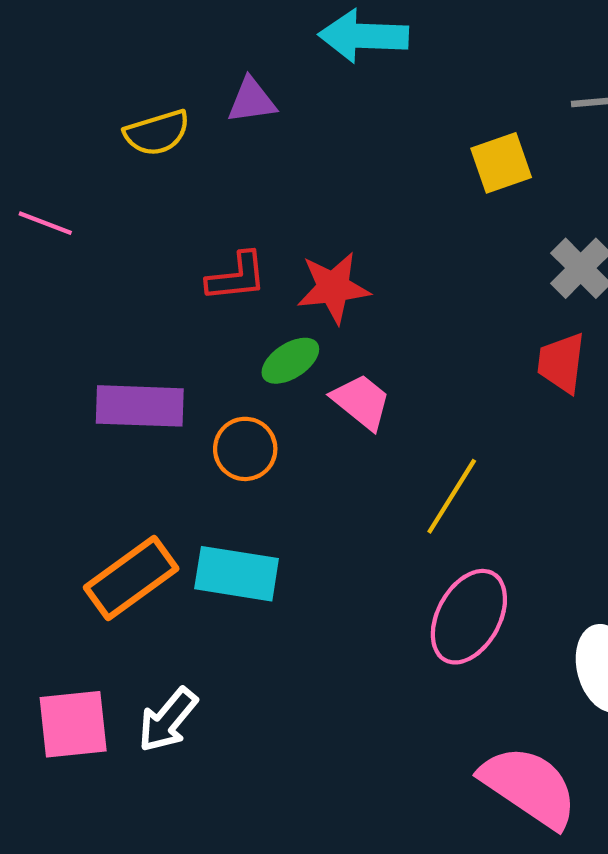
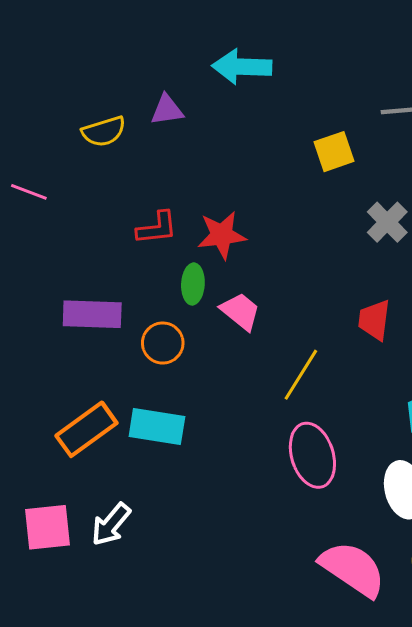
green ellipse: (290, 361) -> (193, 284), turned -54
red trapezoid: (561, 363) -> (374, 320), moved
pink ellipse: (469, 617) -> (312, 455), turned -46

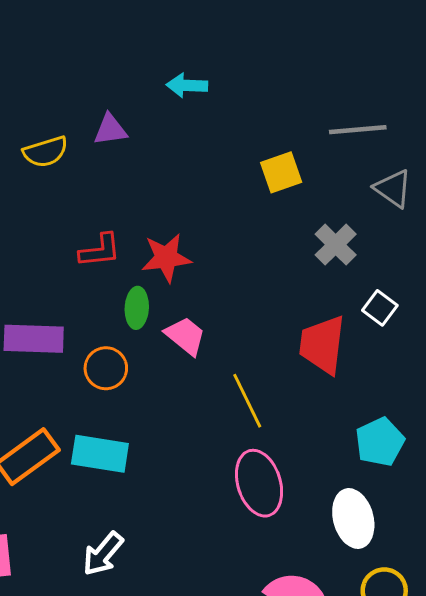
cyan arrow: (242, 67) -> (187, 85), size x0.7
red trapezoid: (374, 320) -> (322, 345), size x1.4
yellow line: (301, 375) -> (247, 401), turned -58
white arrow: (111, 524) -> (103, 554), moved

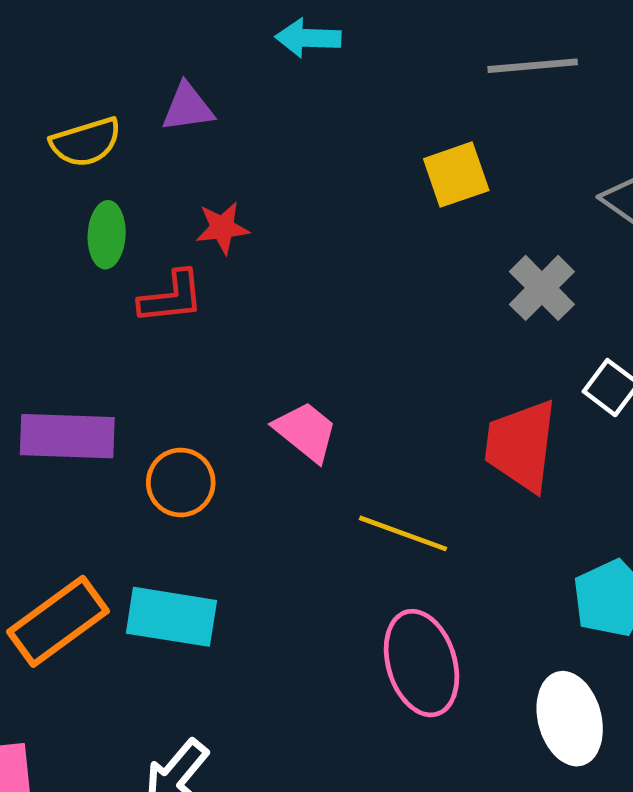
gray line: (358, 130) -> (533, 66), moved
red star: (166, 258) -> (222, 228), moved, size x0.7
green ellipse: (137, 308) -> (107, 235), moved
yellow line: (247, 401) -> (403, 533), turned -44

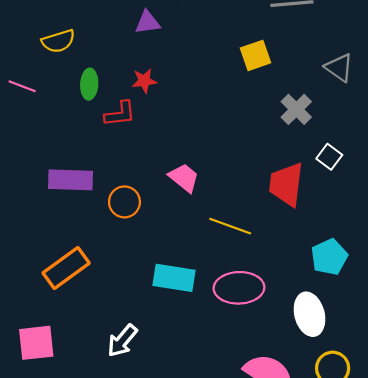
purple triangle: (188, 107) -> (148, 22), moved
yellow semicircle: (86, 142) -> (58, 41), moved
cyan rectangle: (171, 617) -> (174, 278), moved
pink ellipse: (421, 663) -> (239, 288), turned -75

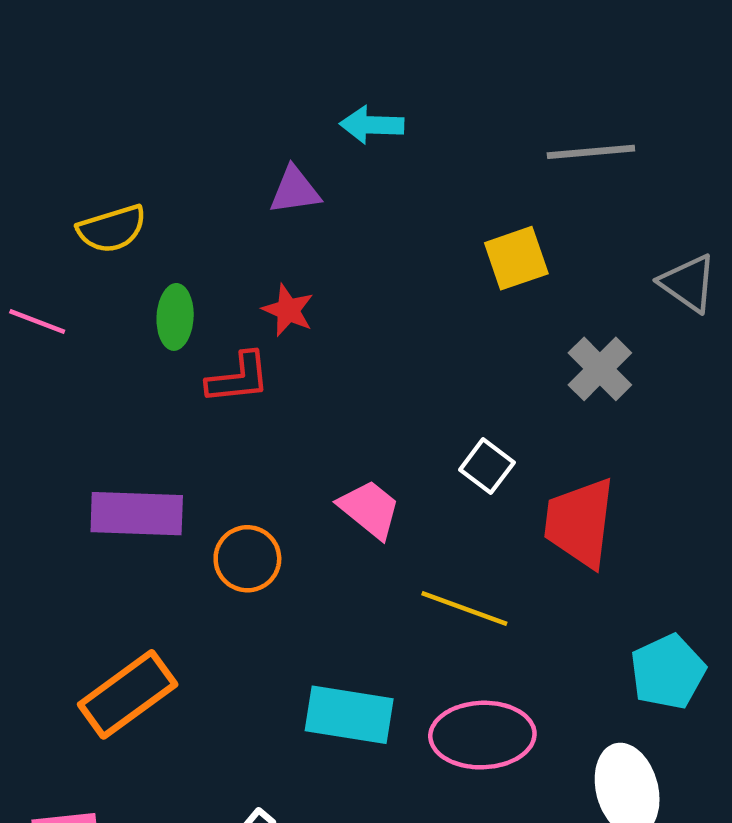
red star: (144, 81) -> (288, 310), turned 30
white square: (329, 157) -> (487, 466), moved

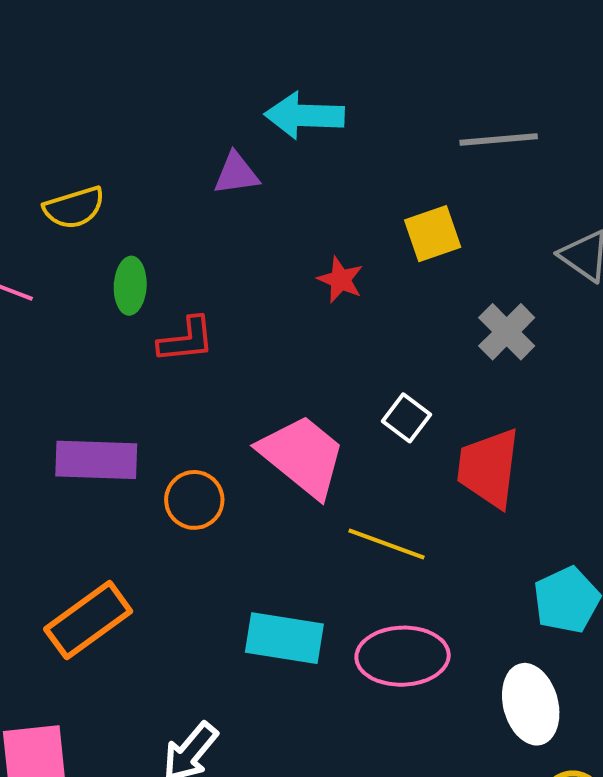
cyan arrow: (372, 125) -> (304, 115), size x1.4
red star: (288, 310) -> (340, 280), moved
pink trapezoid: (369, 509) -> (302, 456), size x1.6

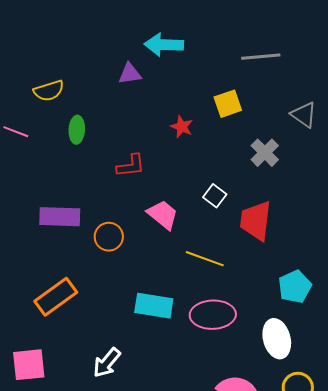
red L-shape: (186, 340) -> (131, 166), moved
pink trapezoid: (302, 456) -> (163, 215), size x0.7

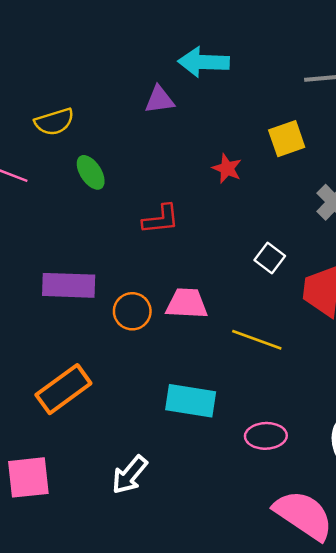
green ellipse: (77, 130) -> (91, 172), turned -36
pink trapezoid: (163, 215) -> (187, 303), moved, turned -36
pink ellipse: (213, 315) -> (266, 436), moved, size x0.7

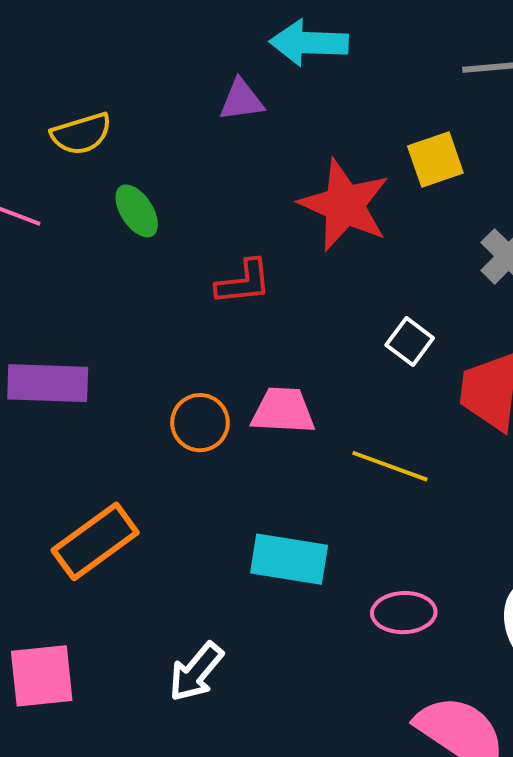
red star: (227, 168) -> (344, 205), size x2.0
purple rectangle: (69, 285) -> (48, 383), moved

